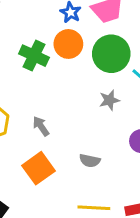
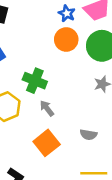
green cross: (34, 56) -> (35, 81), moved

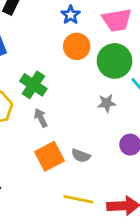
blue star: (67, 13) -> (71, 15), moved
orange square: (47, 143) -> (49, 156), moved

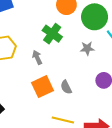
green cross: (33, 85) -> (52, 34), moved
gray semicircle: (81, 156) -> (66, 87), turned 40

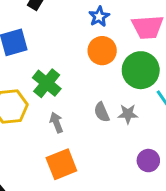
green cross: (52, 34) -> (47, 83), moved
gray semicircle: (66, 87) -> (102, 112), moved

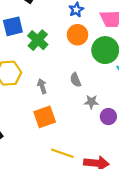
green cross: (47, 83) -> (38, 40), moved
gray star: (128, 114) -> (91, 102), moved

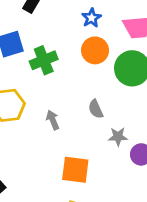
green cross: (38, 40) -> (44, 60), turned 30
orange square: (45, 117) -> (75, 170), moved, turned 30

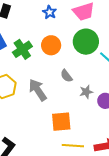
orange circle: (95, 50) -> (51, 45), moved
gray arrow: (53, 120) -> (38, 90), size x1.6

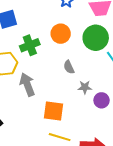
green cross: (22, 49) -> (30, 45), moved
gray arrow: (38, 90) -> (27, 85), moved

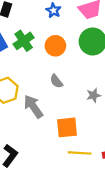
green cross: (30, 45) -> (24, 41), moved
gray semicircle: (69, 67) -> (56, 81), moved

